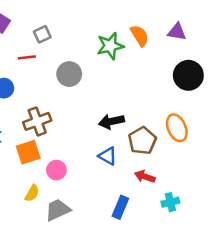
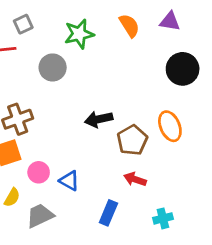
green star: (110, 46) -> (79, 34), moved
blue triangle: (108, 156) -> (69, 181), moved
cyan cross: (170, 202) -> (163, 218), moved

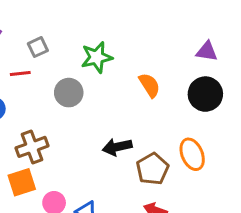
purple triangle: (170, 21) -> (207, 51), moved
orange semicircle: (129, 26) -> (150, 85), moved

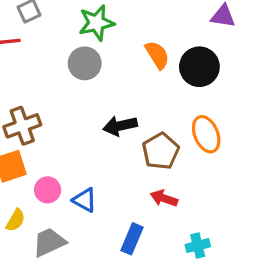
gray circle: (69, 93) -> (85, 63), moved
black circle: (205, 94) -> (199, 67), moved

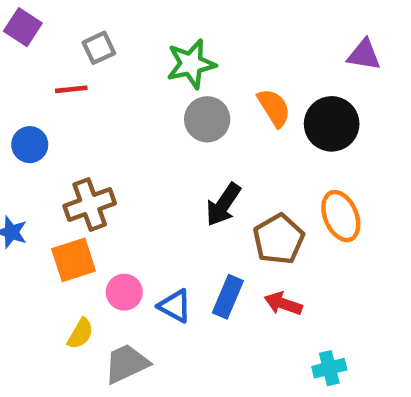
gray circle: (85, 63) -> (207, 119), moved
black arrow: (120, 126) -> (223, 205), turned -44
blue rectangle: (132, 239) -> (228, 297), moved

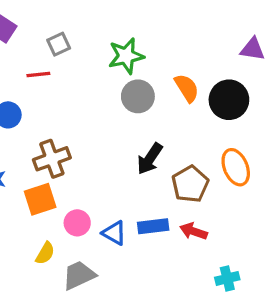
blue rectangle: (228, 297) -> (153, 226), turned 60

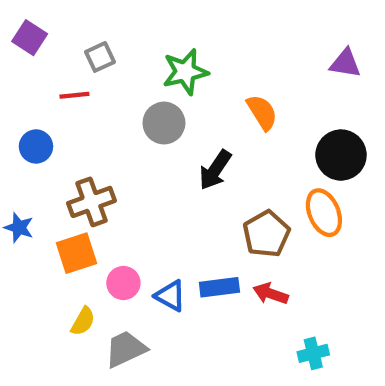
gray circle: (138, 96) -> (164, 123), moved
black circle: (229, 100) -> (341, 155), moved
black arrow: (150, 159) -> (215, 170), moved

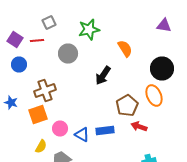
purple square: (30, 38) -> (15, 40), moved
gray circle: (164, 123) -> (68, 54), moved
red arrow: (271, 294) -> (139, 126), moved

